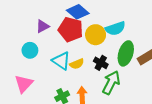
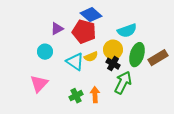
yellow circle: (96, 35) -> (113, 50), moved
yellow semicircle: (77, 64) -> (91, 57), moved

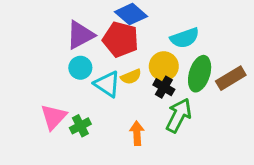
purple triangle: (57, 29) -> (80, 35), size x1.5
cyan circle: (45, 52) -> (80, 68), moved
green cross: (76, 96) -> (80, 126), moved

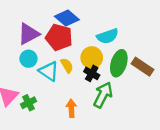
yellow semicircle: (131, 77) -> (67, 65), turned -98
brown rectangle: (231, 78) -> (143, 67), turned 65

